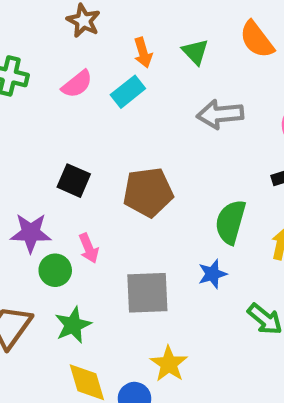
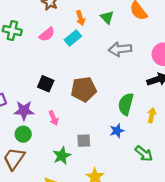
green circle: (55, 270) -> (23, 134), moved
gray square: (147, 293) -> (84, 141), size x0.6
green star: (73, 325) -> (62, 156), moved

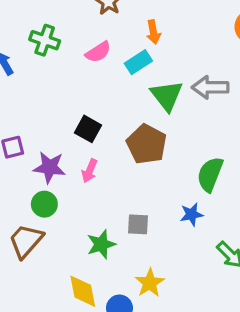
green triangle: (107, 17) -> (167, 96), moved, size x1.5
brown pentagon: (84, 89) -> (147, 144), turned 30
pink arrow: (54, 118) -> (90, 171), moved, turned 40

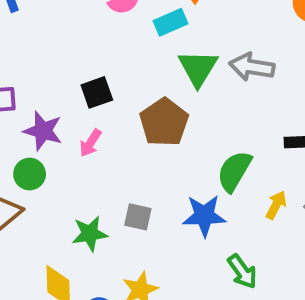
black square: (88, 129) -> (97, 92), turned 32
blue star: (192, 214) -> (204, 216), size x1.5

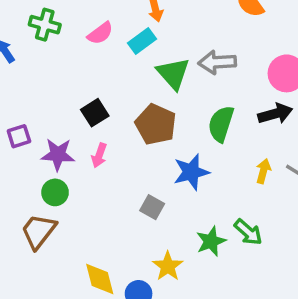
green semicircle: (234, 171) -> (221, 124), moved
blue star: (204, 216) -> (191, 172), moved
gray square: (138, 217) -> (152, 207), turned 30
green star: (90, 234) -> (211, 241), moved

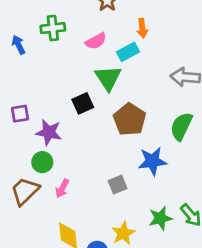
green cross: (45, 25) -> (53, 28), turned -30
green triangle: (173, 74) -> (108, 78), moved
pink arrow: (99, 155) -> (62, 188), moved
gray square: (152, 207) -> (118, 185), turned 30

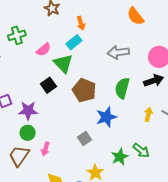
pink semicircle: (96, 41) -> (44, 50), moved

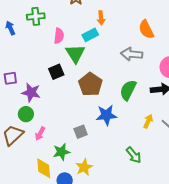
orange semicircle: (135, 16) -> (146, 29), moved
pink semicircle: (44, 50) -> (59, 36), turned -56
green star: (120, 157) -> (61, 152), moved

